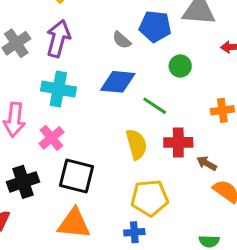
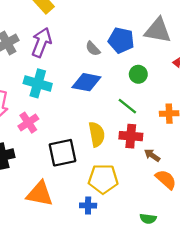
green line: (155, 106) -> (127, 106), moved
black square: (77, 176) -> (62, 153), moved, turned -32

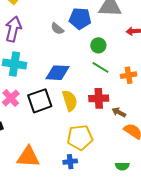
blue diamond: (86, 82) -> (58, 73), moved
green line: (127, 106) -> (101, 67), moved
black square: (62, 153) -> (40, 101), moved

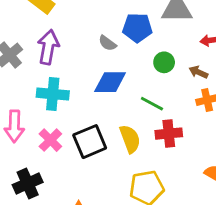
green line: (101, 67) -> (152, 104), moved
blue diamond: (58, 73) -> (110, 82), moved
brown arrow: (119, 112) -> (198, 72), moved

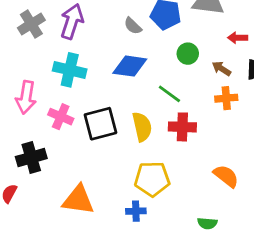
pink cross: (50, 140) -> (61, 117), turned -30

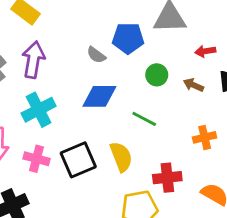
cyan cross: (70, 70) -> (39, 110), turned -32
orange cross: (226, 98) -> (205, 137), moved
red cross: (182, 127) -> (167, 178), moved

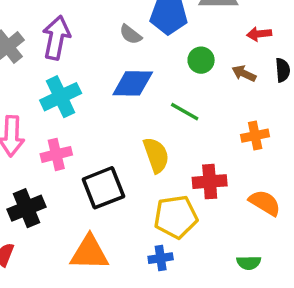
pink cross: (36, 159) -> (56, 154), turned -30
black square: (78, 160) -> (103, 188), moved

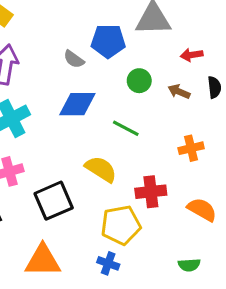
yellow semicircle: (156, 155) -> (101, 169), turned -36
blue cross: (161, 258) -> (108, 263), turned 30

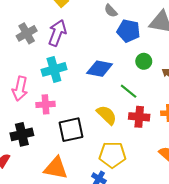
gray semicircle: (74, 59) -> (111, 11), moved
red cross: (151, 192) -> (139, 117), moved

